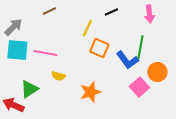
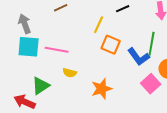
gray arrow: (13, 27) -> (25, 24), turned -66

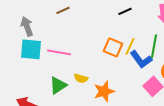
yellow line: (99, 25) -> (130, 46), moved
yellow semicircle: (70, 73) -> (81, 78), moved
green triangle: (41, 86) -> (58, 85), moved

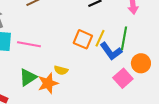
yellow semicircle: (81, 78) -> (61, 70), moved
orange star: (104, 91) -> (48, 83), moved

